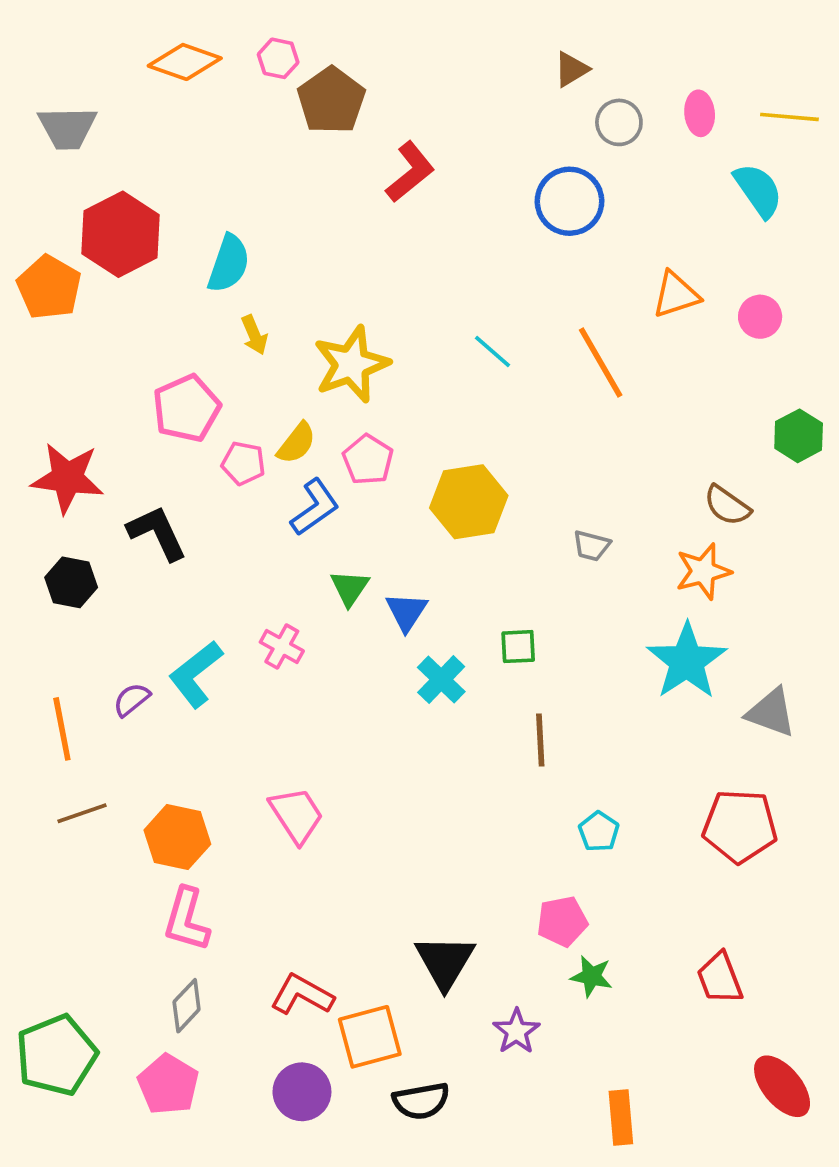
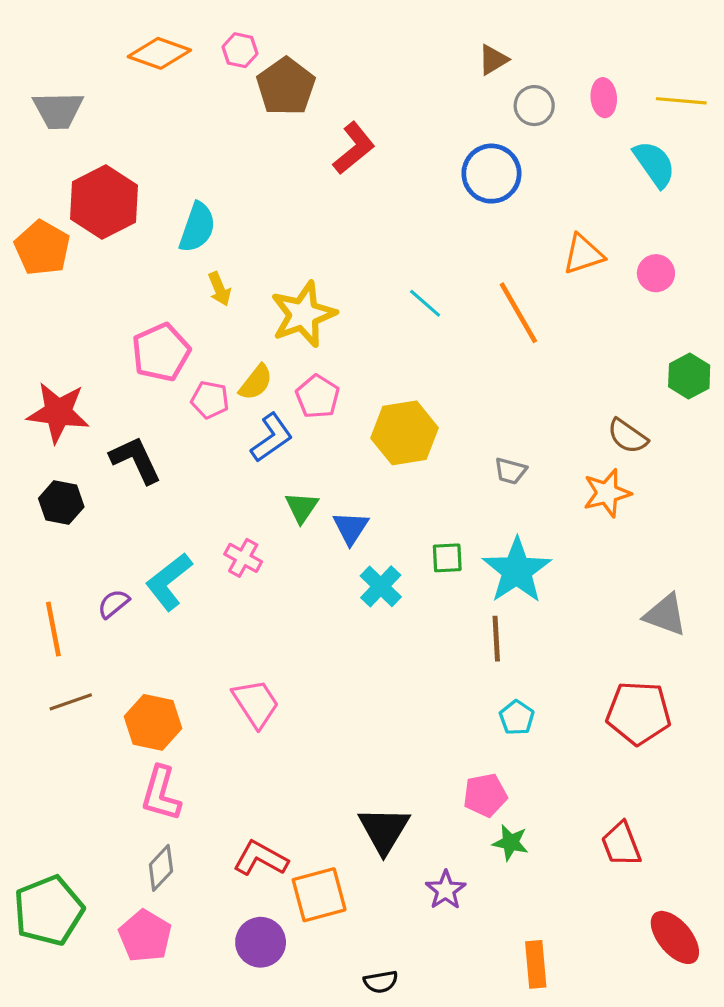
cyan star: (687, 661) -> (517, 571), moved
brown line: (540, 740) -> (496, 639), moved
black semicircle: (421, 1101) -> (381, 982), moved, size x0.7

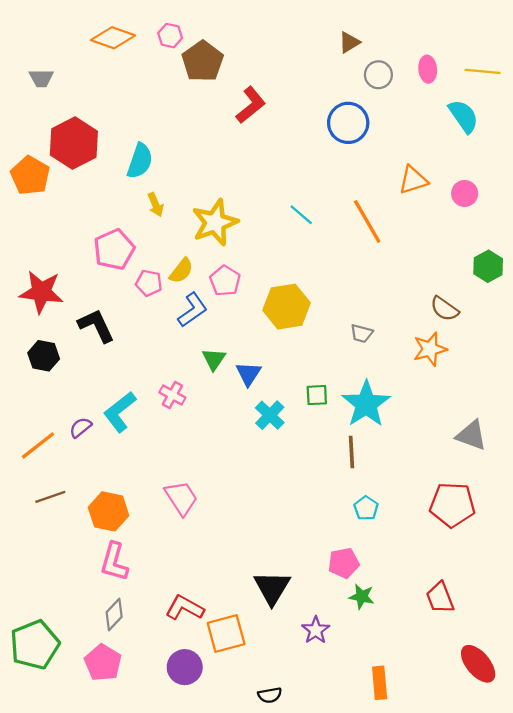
gray trapezoid: (58, 110) -> (41, 78), size x0.7
orange line: (53, 629) -> (38, 445), turned 63

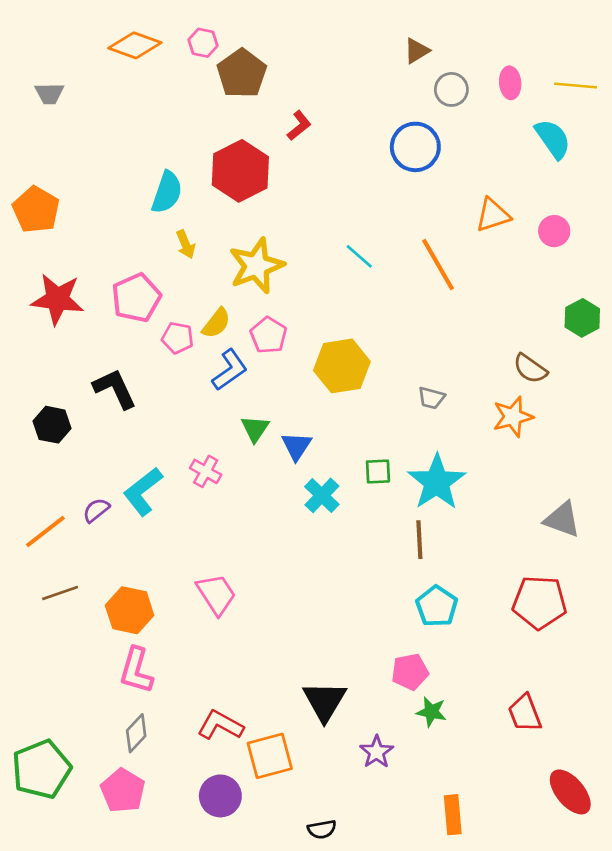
red L-shape: (251, 105) -> (299, 126), size x0.7
red hexagon: (74, 143) -> (240, 171), moved
red star: (41, 292) -> (57, 299), moved
cyan pentagon: (366, 508) -> (437, 606), size x1.4

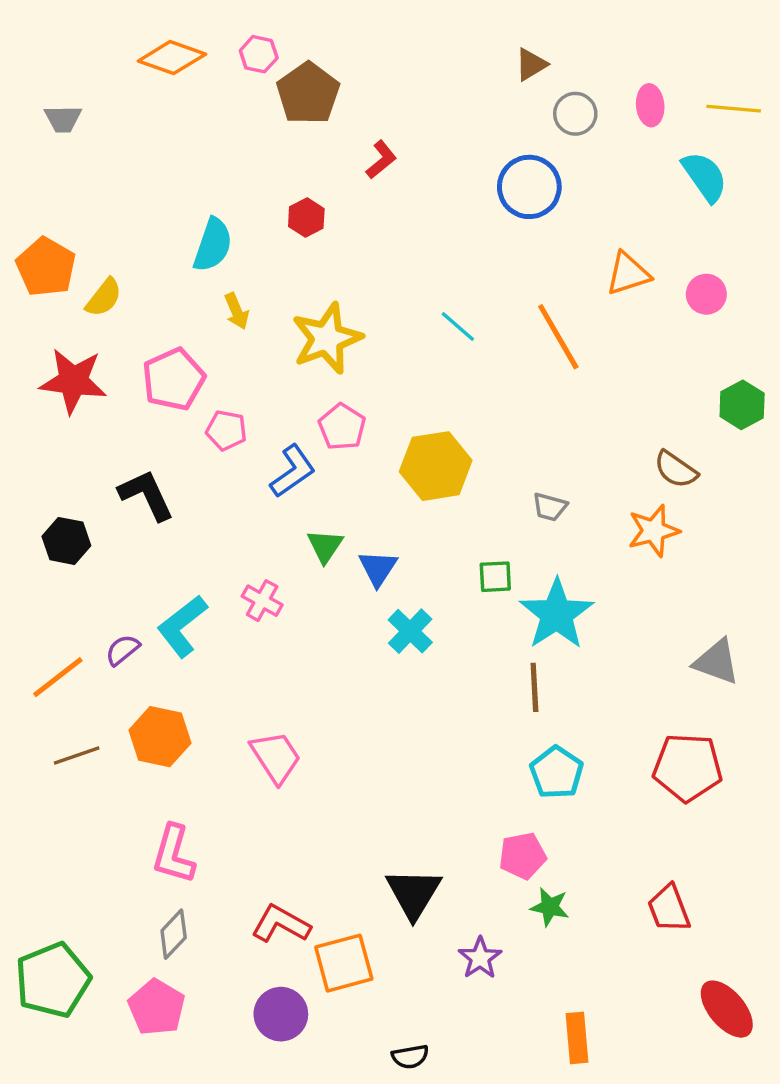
red hexagon: (240, 171) -> (306, 218), size x0.5
yellow semicircle: (216, 323) -> (104, 298), moved
green square: (378, 471) -> (495, 577), moved
orange hexagon: (130, 610) -> (160, 737), moved

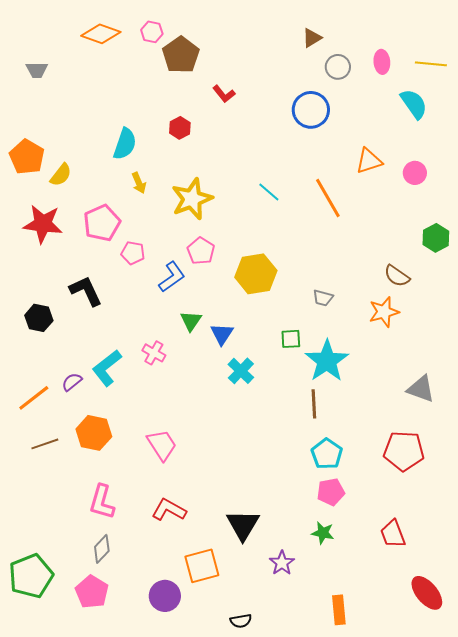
red L-shape: (381, 160) -> (224, 94), turned 90
pink pentagon: (523, 856) -> (331, 492), moved
red L-shape: (281, 924) -> (169, 510), moved

